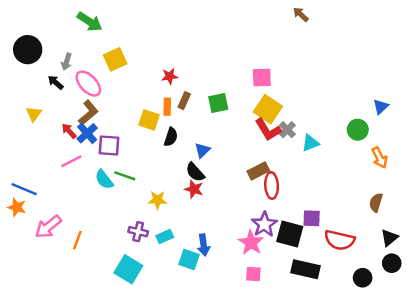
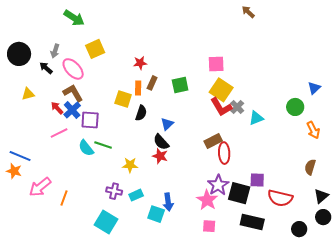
black circle: (28, 50) -> (19, 54), moved
brown L-shape: (88, 113) -> (73, 93), turned -80
yellow triangle: (34, 114) -> (28, 94), turned 40

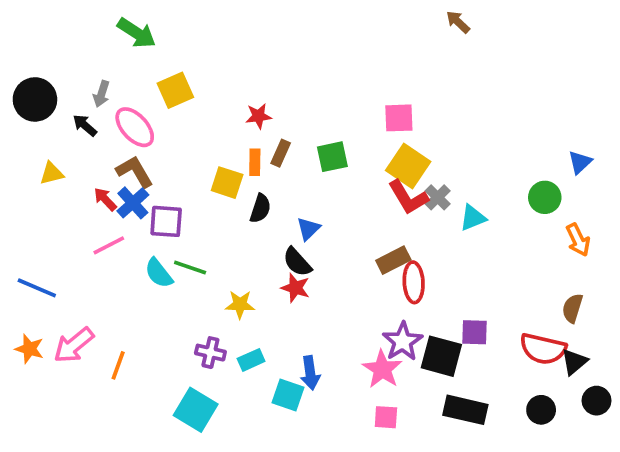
orange star: (14, 171) -> (29, 349), moved
black triangle: (321, 196) -> (574, 362), moved
red semicircle: (280, 198) -> (543, 349), moved
black circle: (299, 229) -> (541, 410), moved

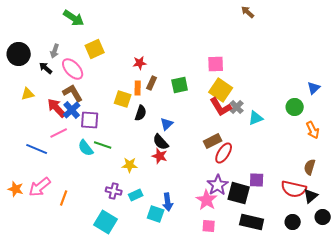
red arrow: (105, 199) -> (57, 108), size x1.5
red ellipse: (414, 282) -> (224, 153), turned 35
blue line: (37, 288) -> (37, 149), moved

